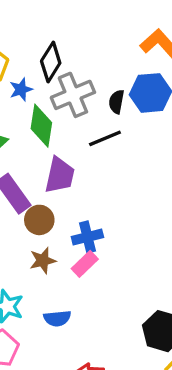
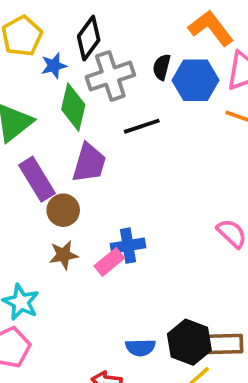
black semicircle: (116, 102) -> (162, 67), moved
blue cross: (87, 237) -> (128, 246), moved
blue semicircle: (57, 318) -> (140, 348), moved

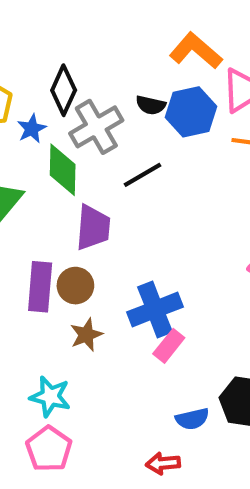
black semicircle: (162, 67) -> (151, 105), turned -80
purple rectangle: (37, 179) -> (40, 287), moved, turned 48
blue cross: (128, 246) -> (155, 310), size x1.4
pink rectangle: (109, 262) -> (169, 346), moved

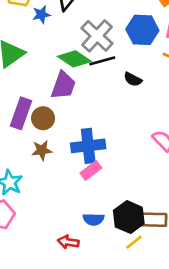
black semicircle: (151, 105) -> (133, 79), moved
gray cross: (96, 127) -> (97, 36), moved, turned -32
green diamond: (63, 170) -> (74, 59), moved, turned -72

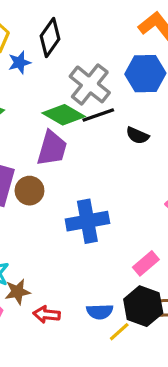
brown star: (42, 150) -> (18, 292), moved
pink rectangle: (91, 170) -> (146, 263), moved
red arrow: (68, 242) -> (47, 314), moved
yellow line: (134, 242) -> (119, 332), moved

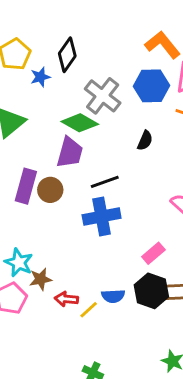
black line: (98, 115) -> (105, 182), moved
black semicircle: (137, 136) -> (145, 141), turned -90
yellow line: (119, 332) -> (89, 310), moved

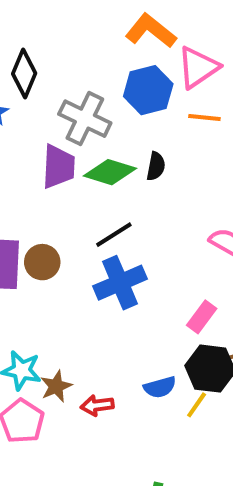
green diamond: (80, 123) -> (110, 172), moved
purple trapezoid: (70, 152) -> (58, 167), moved
yellow line: (89, 310) -> (197, 405), moved

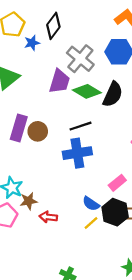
black semicircle: (156, 166) -> (113, 94), size x1.6
blue semicircle: (160, 387) -> (91, 204), moved, turned 36
yellow line: (197, 405) -> (91, 223), moved

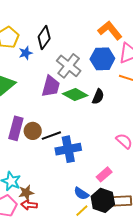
black semicircle: (113, 94) -> (98, 97), size x0.7
black line: (81, 126) -> (51, 136), moved
red arrow: (48, 217) -> (29, 205), moved

